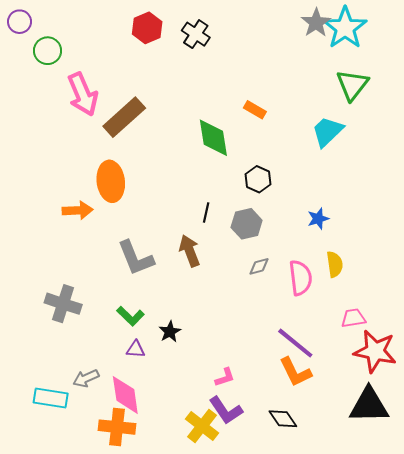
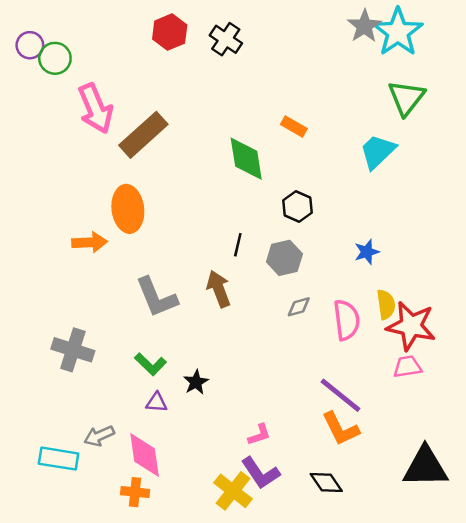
purple circle: (20, 22) -> (30, 45), moved
red star: (375, 351) -> (411, 326), moved
orange cross: (117, 427) -> (135, 492), size x0.7

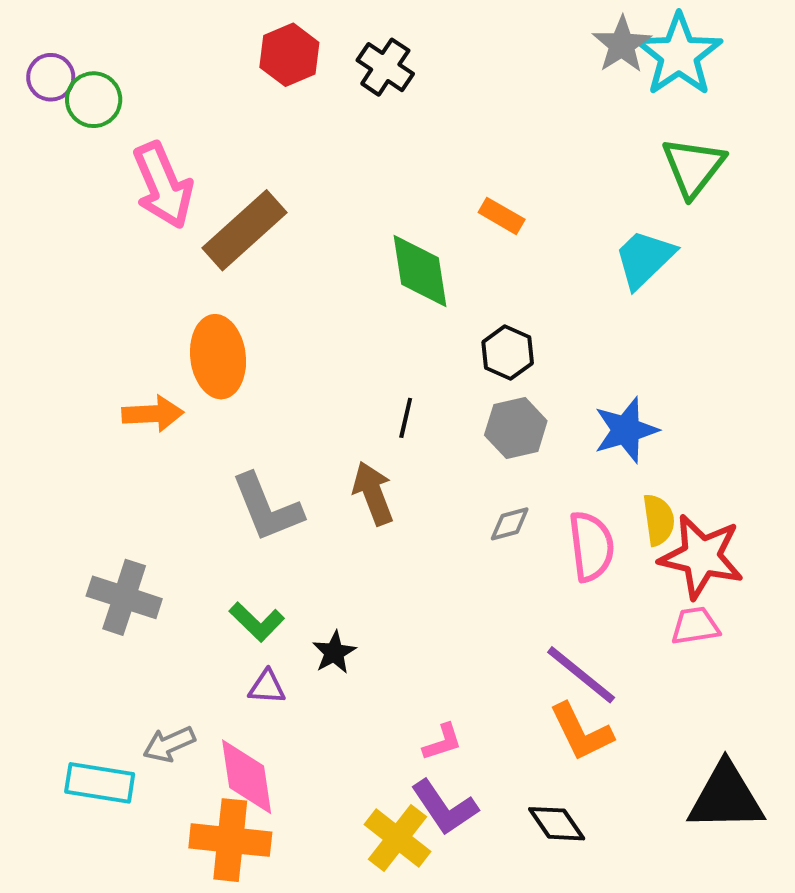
blue star: (367, 252) -> (626, 430), size x1.5
gray hexagon: (284, 258) -> (516, 428), moved
orange cross: (135, 492) -> (230, 840), size x1.6

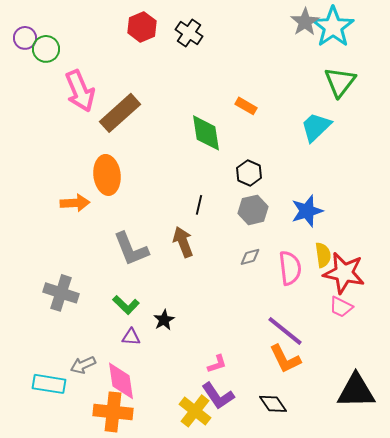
pink trapezoid: (695, 626) -> (341, 307), turned -145

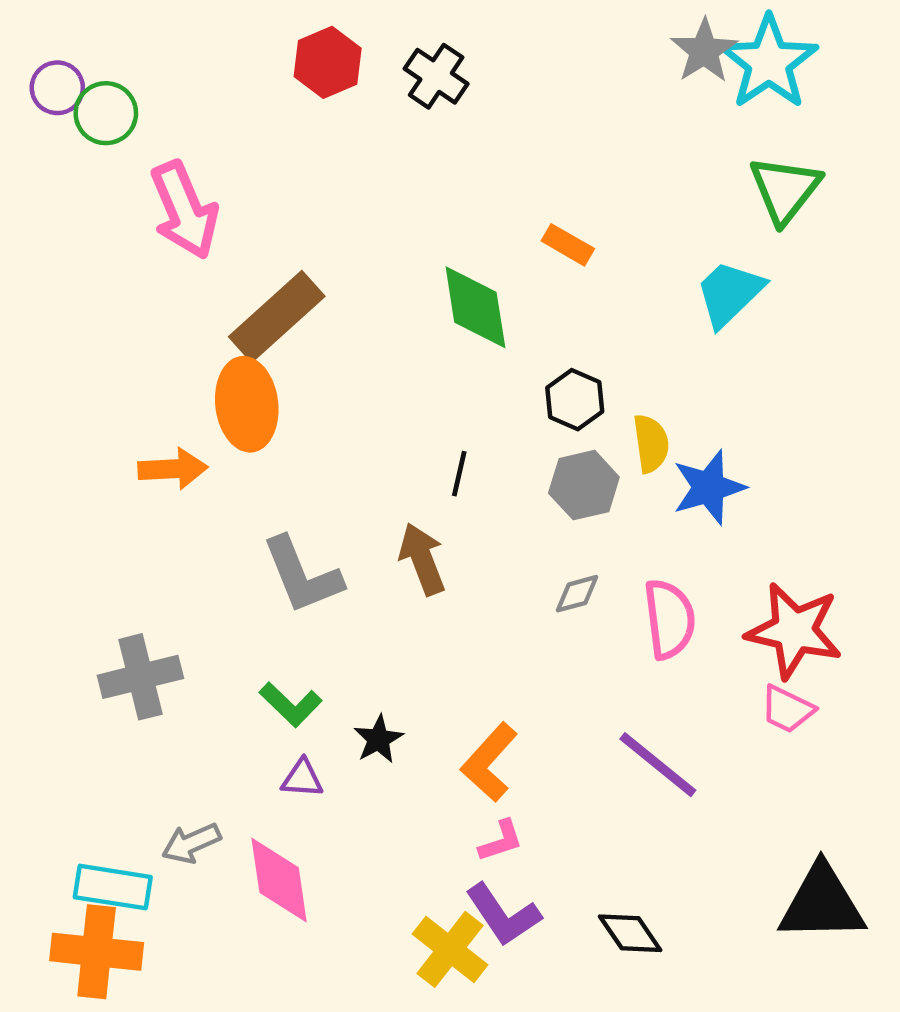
brown rectangle: (120, 113) -> (277, 316), moved
yellow semicircle: (323, 255) -> (651, 444), moved
gray cross: (61, 293) -> (140, 677), turned -32
orange L-shape: (285, 359) -> (489, 762), moved, turned 68
orange cross: (113, 412) -> (97, 952), moved

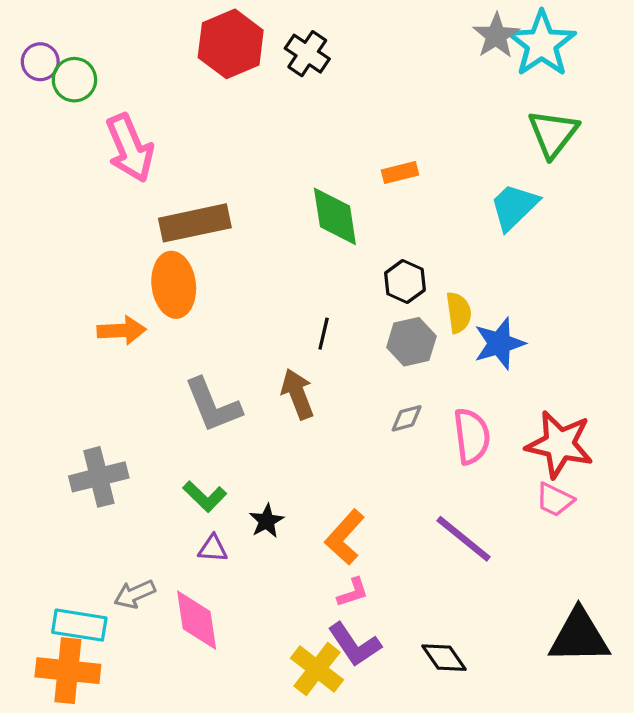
red hexagon: (328, 62) -> (231, 44), size x1.4
orange rectangle: (568, 245) -> (400, 172), turned -44
brown rectangle: (277, 316) -> (195, 223), turned 30

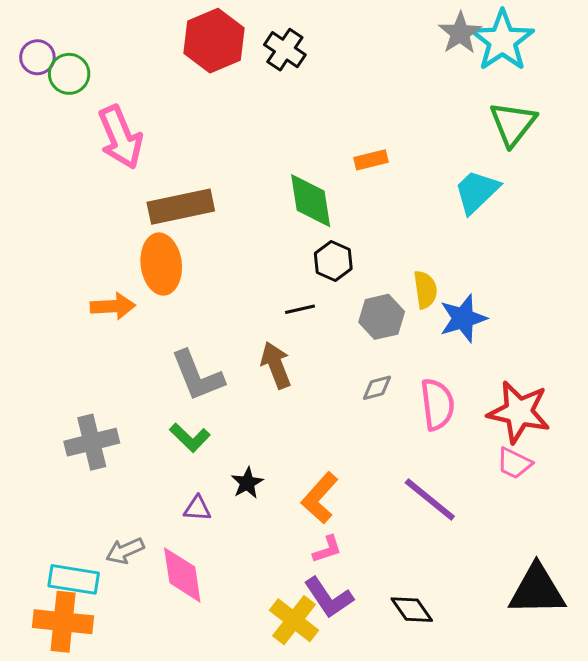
black hexagon: (405, 282) -> (333, 261), moved
black line: (324, 334) -> (300, 309), turned 64
green L-shape: (205, 496) -> (190, 438), moved

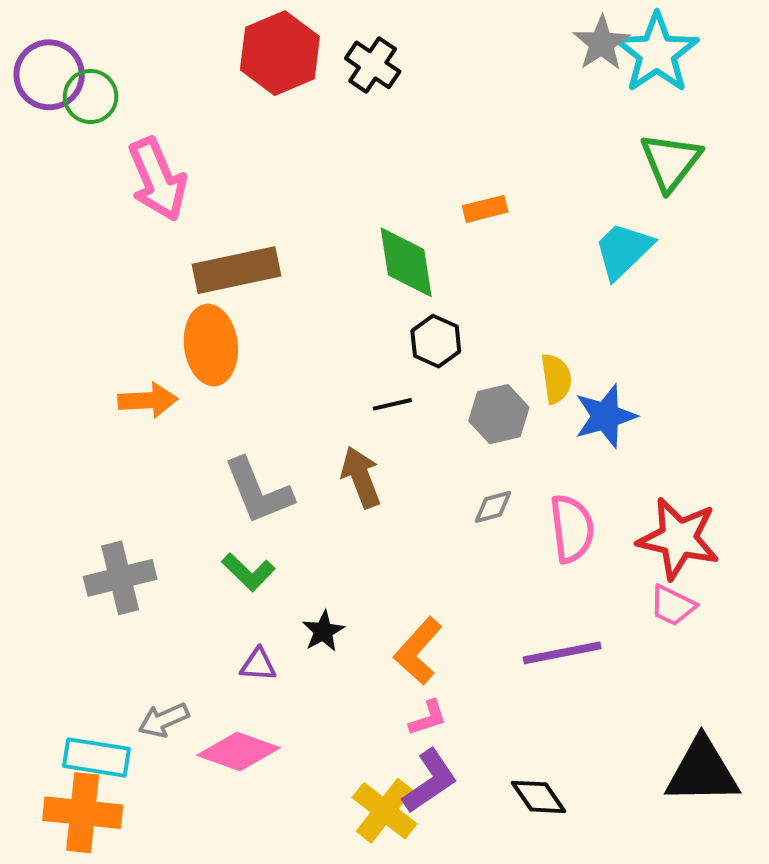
purple circle: (37, 57) -> (49, 75), size x1.5
purple line: (430, 499) -> (562, 653), turned -50
pink diamond: (182, 575) -> (238, 752), turned -62
purple L-shape: (329, 598) -> (430, 781), turned -90

